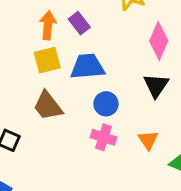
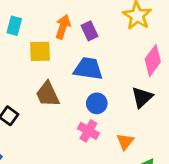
yellow square: (47, 60) -> (40, 51), moved

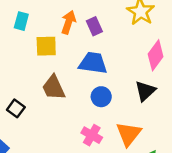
pink cross: (88, 131) -> (92, 135), moved
orange triangle: (125, 142) -> (129, 134), size x1.5

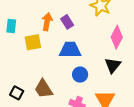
brown trapezoid: (54, 88) -> (44, 89), moved

